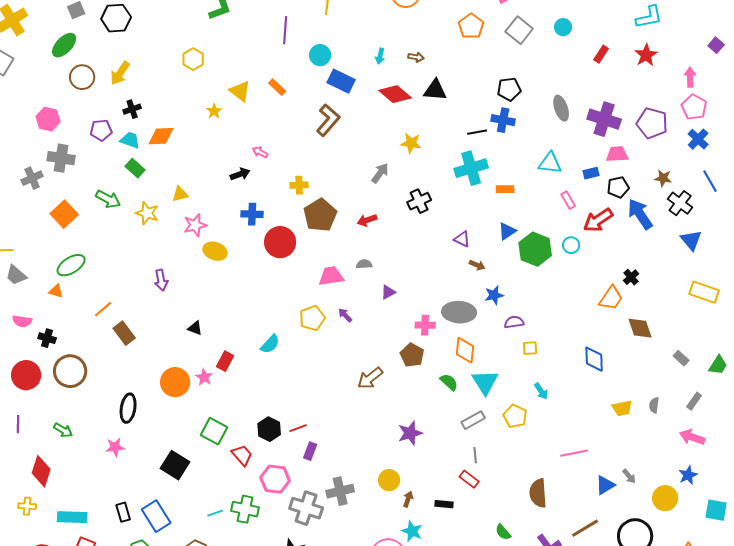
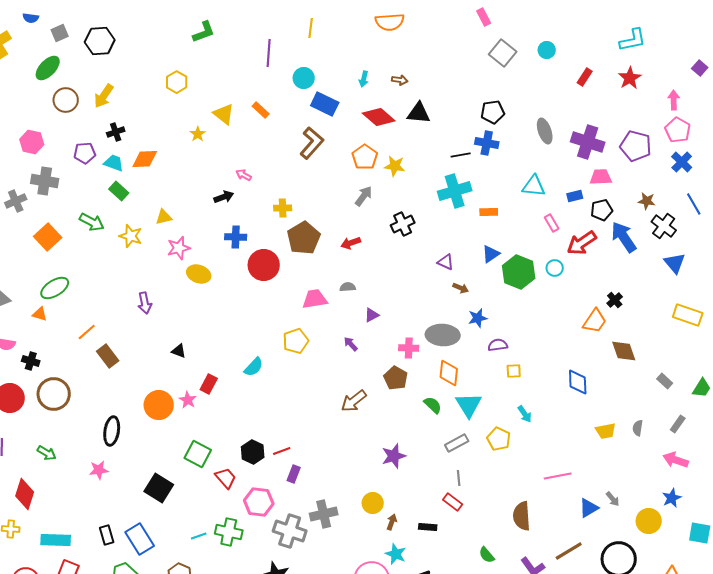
orange pentagon: (471, 26) -> (365, 157), moved
purple arrow: (345, 315) -> (351, 344), moved

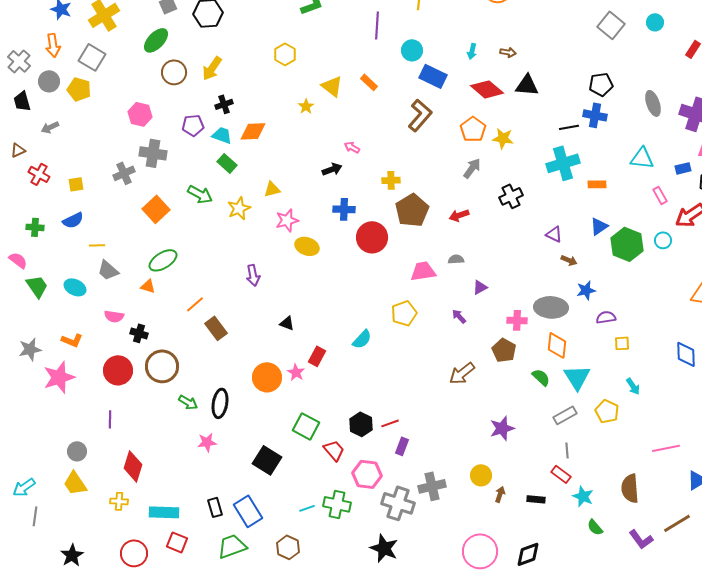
yellow star: (131, 236) -> (239, 208), turned 30
green arrow: (47, 453) -> (188, 402), moved
cyan star: (396, 554) -> (583, 496), moved

